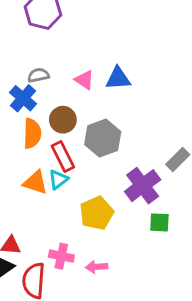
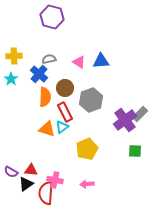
purple cross: (143, 186) -> (125, 120), moved
green square: (159, 222) -> (135, 151), moved
pink cross: (61, 256) -> (55, 180), moved

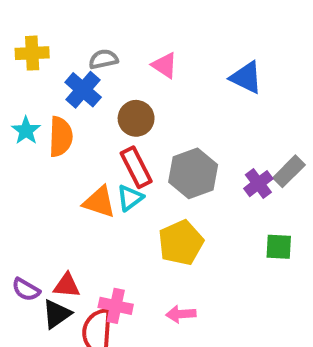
blue triangle: (101, 61) -> (246, 78), moved, turned 30
cyan star: (11, 79) -> (26, 131), moved
orange semicircle: (45, 97) -> (61, 137), moved
gray hexagon: (91, 100) -> (193, 173), moved
purple cross: (125, 120) -> (258, 184), size x0.6

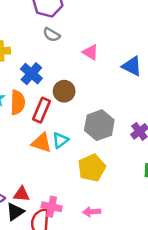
gray semicircle: (103, 59) -> (52, 35), moved, turned -138
pink triangle: (165, 65) -> (90, 52), moved
red rectangle: (136, 167) -> (42, 110), moved, turned 50

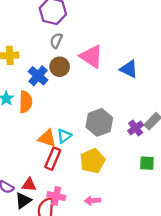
gray semicircle: (52, 35) -> (56, 41), turned 84
pink triangle: (90, 52) -> (91, 57), size x1.6
brown circle: (64, 91) -> (60, 67), moved
red rectangle: (42, 110) -> (53, 159), moved

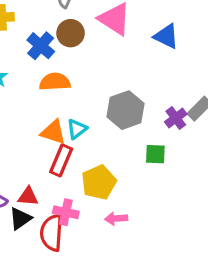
orange semicircle: (26, 102) -> (55, 82), moved, turned -95
yellow pentagon: (93, 161) -> (99, 182), moved
green square: (147, 163) -> (155, 154), moved

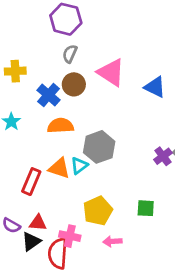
gray hexagon: (126, 110) -> (99, 147), moved
green square: (155, 154) -> (146, 208), moved
red rectangle: (61, 160) -> (31, 182), moved

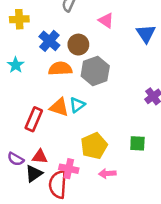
pink triangle: (111, 72) -> (106, 20), size x0.6
brown circle: (74, 84) -> (78, 45), moved
blue triangle: (155, 87) -> (146, 34), turned 30
gray hexagon: (99, 147) -> (95, 71), moved

